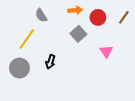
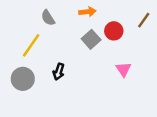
red circle: (98, 17) -> (114, 31), moved
pink triangle: (106, 52) -> (123, 69), moved

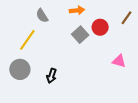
pink triangle: (123, 69) -> (119, 61), moved, turned -40
black arrow: (59, 72) -> (52, 76), moved

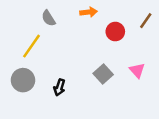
gray square: (80, 35) -> (103, 74), moved
pink triangle: (119, 61) -> (137, 70), turned 32

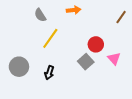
red circle: (115, 32) -> (96, 44), moved
yellow line: (31, 46) -> (50, 38), moved

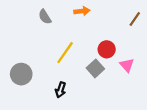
yellow line: (50, 38) -> (65, 53), moved
black arrow: (49, 73) -> (61, 90), moved

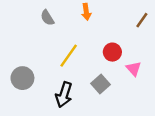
orange arrow: (82, 11) -> (86, 12), turned 88
gray square: (95, 68) -> (101, 84), moved
black arrow: (61, 90) -> (64, 95), size x1.5

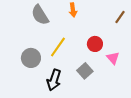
gray semicircle: (47, 18) -> (40, 15), size x1.5
gray circle: (22, 78) -> (31, 58), moved

